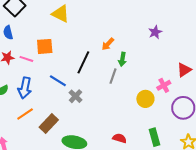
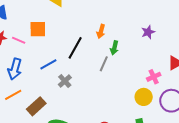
purple star: (155, 32) -> (148, 32), moved
orange arrow: (108, 44) -> (101, 31), turned -32
blue line: (58, 81) -> (48, 64), turned -66
yellow circle: (145, 99) -> (144, 97), moved

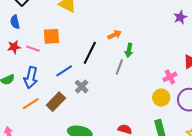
orange arrow: (101, 31) -> (115, 35), turned -128
purple star: (148, 32) -> (180, 17), moved
brown rectangle: (36, 106) -> (56, 102), moved

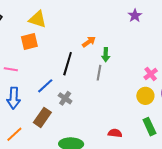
purple star: (180, 17) -> (135, 16), moved
orange square: (51, 36) -> (29, 42), moved
orange line: (31, 104) -> (14, 134), moved

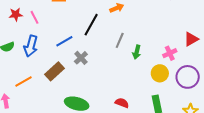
green arrow: (106, 55) -> (137, 52), moved
pink line: (11, 69) -> (35, 17), turned 40

